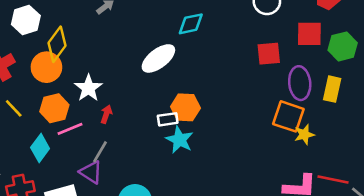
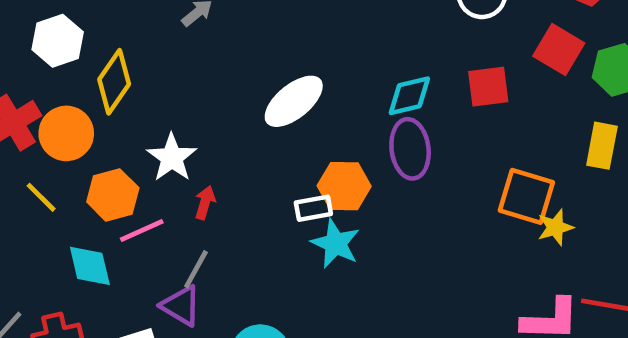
cyan diamond: (191, 24) -> (409, 96), moved
red square: (309, 34) -> (559, 50), turned 32
orange circle: (46, 67) -> (66, 133), moved
purple ellipse: (300, 83) -> (410, 149), moved
cyan diamond: (40, 148) -> (90, 266), turned -48

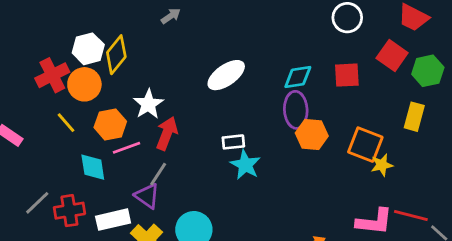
white hexagon: (58, 41) -> (88, 49), moved
orange hexagon: (344, 186) -> (312, 135), moved
red arrow: (205, 202) -> (167, 133), size x1.6

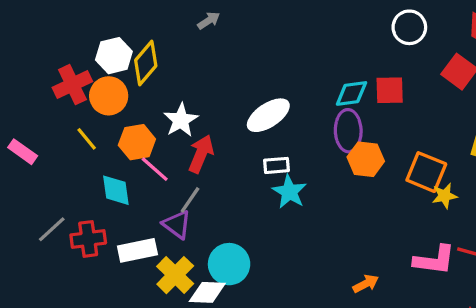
white ellipse: (226, 75) -> (268, 115), moved
red square: (347, 75) -> (390, 90), moved
pink line: (126, 148) -> (155, 169), turned 60

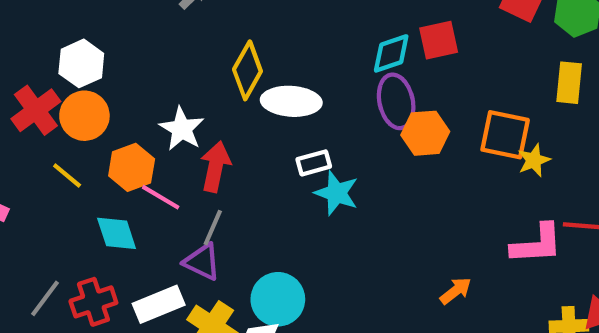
yellow diamond: (146, 63) -> (247, 70), moved
white ellipse: (268, 115) -> (291, 101), turned 48

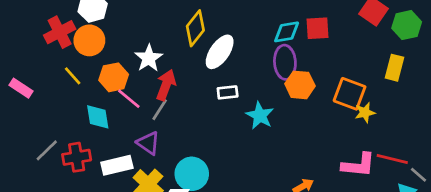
white ellipse: (291, 101) -> (220, 52), turned -68
cyan star: (337, 193) -> (260, 115), moved
gray line: (213, 228) -> (160, 110), moved

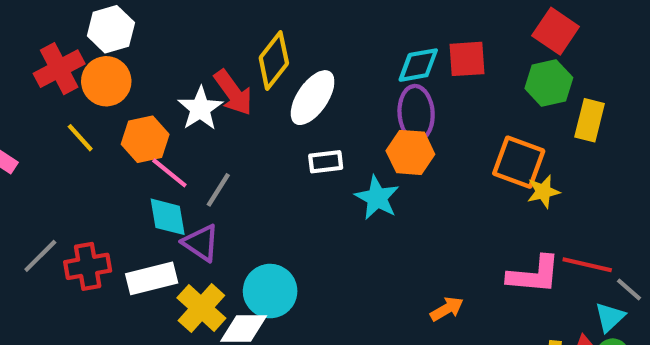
green hexagon: (407, 25) -> (549, 83), moved
red arrow: (166, 85) -> (233, 93), moved, turned 124
orange hexagon: (300, 85) -> (410, 152), moved
cyan diamond: (98, 117) -> (168, 217), moved

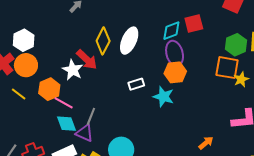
green hexagon: (549, 83) -> (236, 45), moved
white ellipse: (313, 98) -> (129, 41), moved
gray line: (218, 190) -> (91, 116), moved

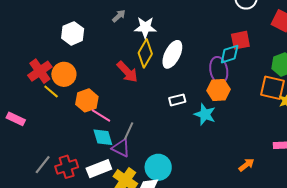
cyan diamond: (171, 31) -> (230, 54), moved
white hexagon: (24, 40) -> (73, 33), moved
white star: (73, 70) -> (145, 27), moved, turned -30
yellow line: (19, 94) -> (51, 91), moved

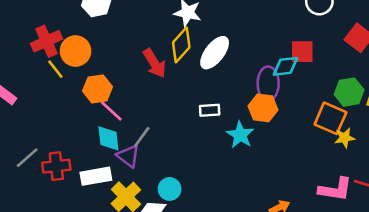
cyan circle: (158, 167) -> (170, 189), size x0.7

